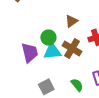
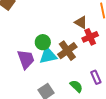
brown triangle: (72, 21) -> (81, 22), moved, turned -48
brown cross: (72, 49) -> (67, 51), turned 30

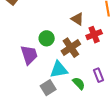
brown triangle: (81, 22) -> (77, 19), moved
cyan triangle: (48, 56) -> (59, 70), moved

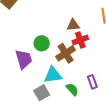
brown triangle: (77, 19) -> (73, 25), turned -40
red cross: (94, 35) -> (80, 40), moved

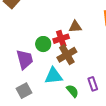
red cross: (80, 40) -> (61, 39), moved
gray square: (42, 93) -> (24, 91), moved

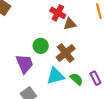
red cross: (61, 39) -> (58, 13), moved, turned -35
green semicircle: (72, 91) -> (76, 79), moved

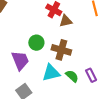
brown cross: (66, 53) -> (61, 50), turned -36

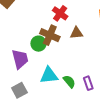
brown triangle: (66, 21) -> (76, 33), moved
brown cross: (61, 50) -> (50, 35), moved

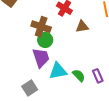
brown cross: (50, 35) -> (41, 27), moved
purple trapezoid: (20, 59) -> (41, 58), moved

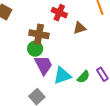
green circle: (45, 40) -> (35, 49), moved
green semicircle: (79, 75) -> (84, 77), turned 96

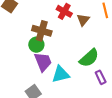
brown triangle: (80, 28) -> (83, 20), moved, turned -40
green semicircle: (84, 77) -> (89, 58), moved, size x1.5

